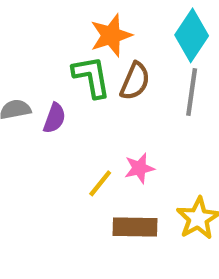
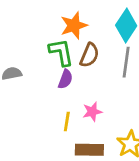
purple semicircle: (54, 118) -> (65, 79), moved
yellow line: (100, 183) -> (67, 121), turned -30

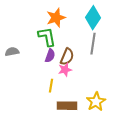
brown semicircle: (89, 55) -> (67, 57), moved
pink star: (92, 112) -> (65, 70), moved

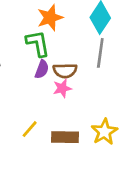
brown semicircle: (67, 57) -> (65, 71), turned 66
yellow line: (51, 86) -> (30, 129), moved, turned 32

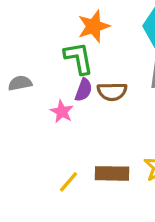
pink star: (62, 88) -> (62, 112), moved, turned -30
yellow line: (30, 129) -> (69, 182), moved

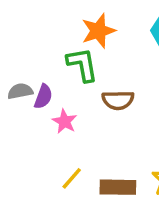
purple semicircle: (84, 90) -> (43, 97), moved
yellow line: (69, 182) -> (72, 178), moved

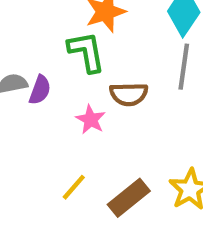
pink star: (65, 121) -> (91, 120), moved
brown rectangle: (118, 187) -> (129, 198), turned -40

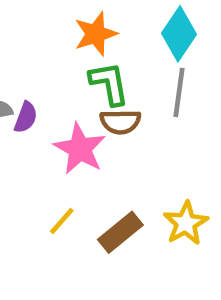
green L-shape: (86, 52) -> (109, 83), moved
pink star: (91, 120) -> (80, 149), size x1.6

